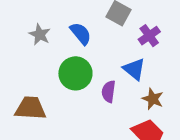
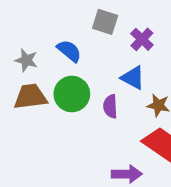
brown trapezoid: (30, 108) -> (30, 97), moved

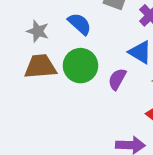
purple semicircle: (110, 106) -> (117, 79), turned 30

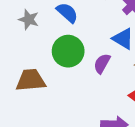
brown trapezoid: (40, 67) -> (31, 80), moved

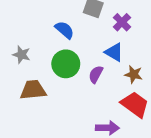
gray star: (29, 19) -> (21, 55), moved

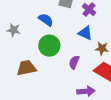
gray star: (21, 55) -> (14, 30), moved
purple semicircle: (96, 74) -> (74, 62), moved

